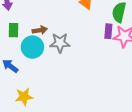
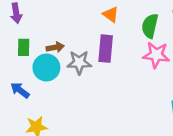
purple rectangle: (108, 31) -> (106, 49), moved, size x1.5

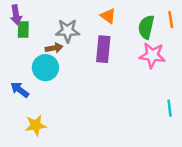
green rectangle: (24, 47) -> (23, 29), moved
gray star: (79, 62) -> (68, 31), moved

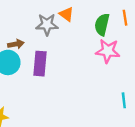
gray star: (68, 31) -> (47, 25), moved
purple rectangle: (103, 49) -> (40, 64), moved

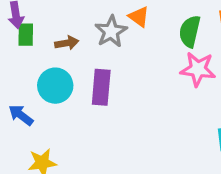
gray star: (47, 25) -> (111, 31), turned -30
brown arrow: (16, 44) -> (67, 43), moved

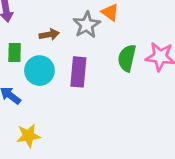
green semicircle: (190, 31) -> (127, 58), moved
green rectangle: (26, 35) -> (15, 53), moved

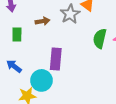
cyan circle: (39, 71) -> (42, 80), moved
purple rectangle: (78, 72) -> (56, 59), moved

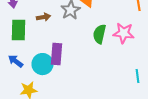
green rectangle: (17, 34) -> (19, 30), size x1.5
cyan circle: (42, 80) -> (43, 64), moved

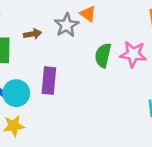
cyan circle: (43, 64) -> (16, 93), moved

